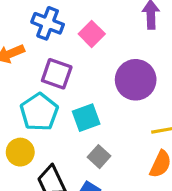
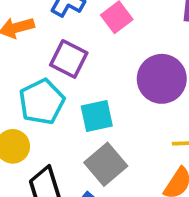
gray square: (99, 157) -> (106, 164), size x1.5

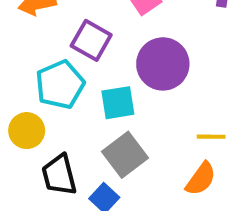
purple circle: (162, 79) -> (163, 64), moved

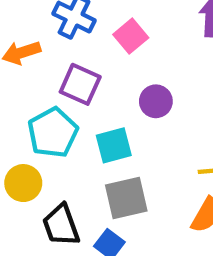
purple circle: (163, 64) -> (156, 101), size x0.6
gray square: (125, 155) -> (126, 198), turned 30

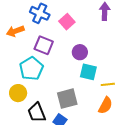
cyan square: (114, 145) -> (88, 72), moved, turned 30

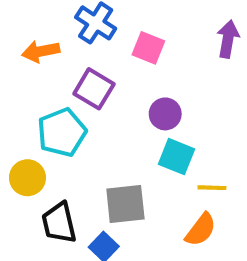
pink square: (67, 22) -> (148, 48), turned -35

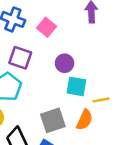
pink square: (148, 48) -> (47, 27), turned 30
orange semicircle: (201, 230) -> (84, 120), moved

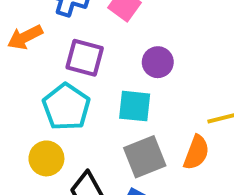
cyan square: (76, 86) -> (135, 106), moved

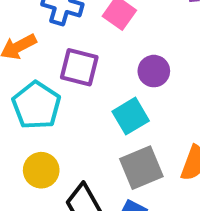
cyan square: (135, 106) -> (131, 116), turned -36
cyan pentagon: (66, 107) -> (36, 105), moved

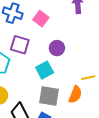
gray square: (141, 168) -> (49, 96), turned 30

